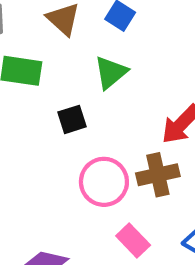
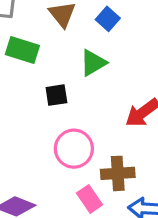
brown cross: (158, 175) -> (118, 173), moved

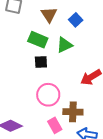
green rectangle: (22, 50) -> (38, 40), moved

